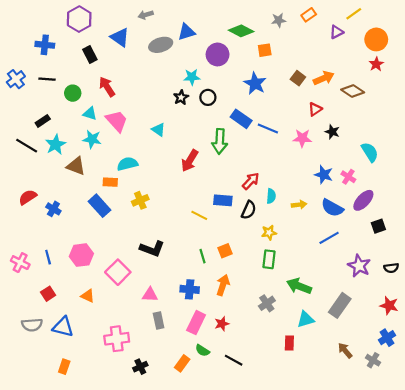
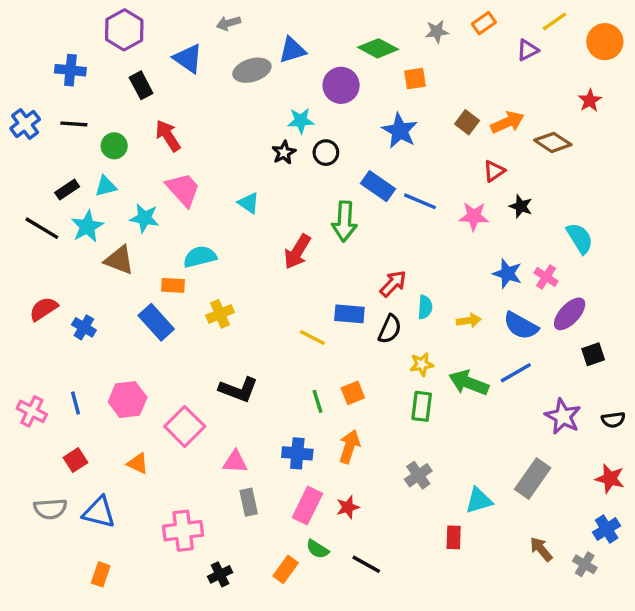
orange circle: (376, 39) -> (605, 42), moved
cyan triangle: (90, 113) -> (106, 186), moved, turned -32
green arrow: (299, 286) -> (469, 383), moved

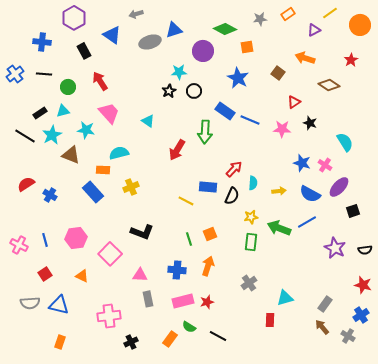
orange arrow: (507, 122) -> (305, 58), moved, turned -138
gray rectangle: (533, 479) -> (325, 304), moved, size x0.7
pink rectangle: (307, 505) -> (183, 301), turned 50

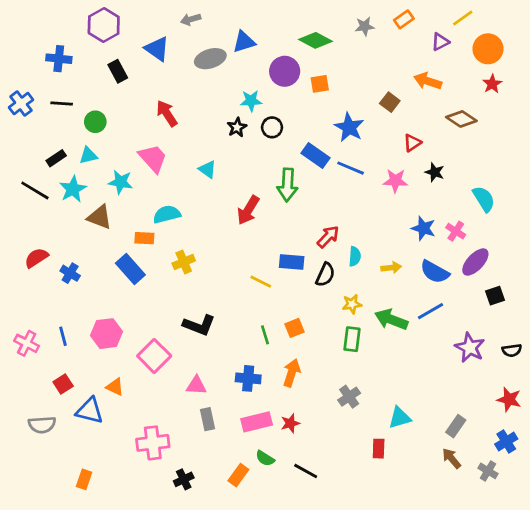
orange circle: (360, 25) -> (488, 49), moved
orange square: (247, 47) -> (320, 84), moved
blue star: (238, 78) -> (349, 127), moved
red arrow: (100, 81) -> (167, 113), moved
blue triangle: (59, 305) -> (90, 411), moved

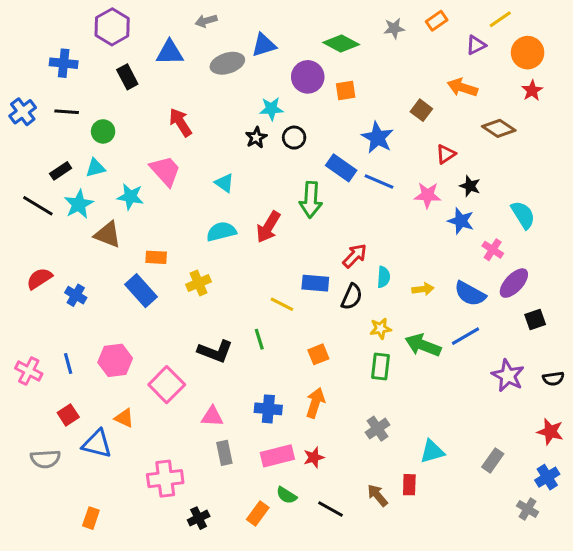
blue triangle: (157, 49) -> (170, 53), turned -36
cyan semicircle: (167, 214) -> (221, 232), moved
blue star: (423, 228) -> (461, 221), moved
green line: (265, 335) -> (259, 339), moved
brown arrow: (452, 458) -> (377, 495), moved

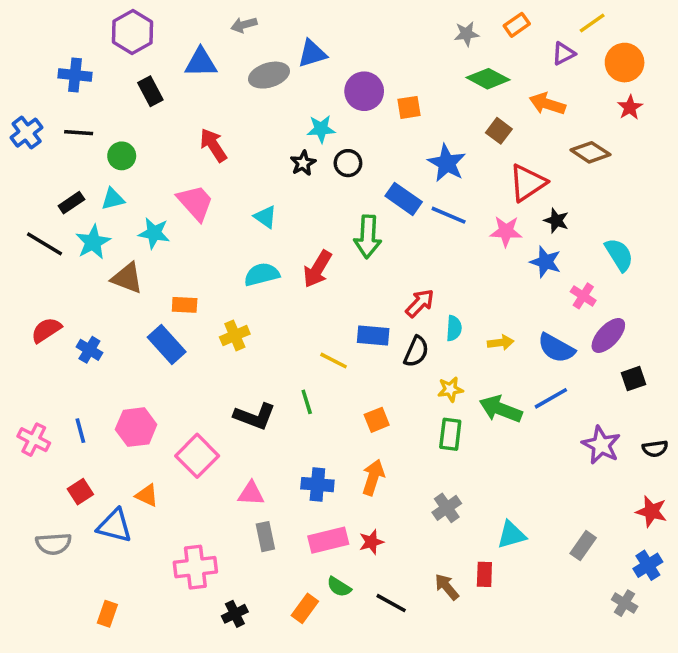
green diamond: (341, 44) -> (488, 79), moved
red triangle: (446, 154) -> (528, 183), size x1.6

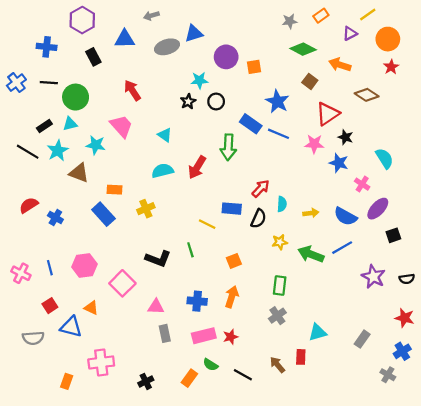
green circle: (122, 156) -> (76, 97), size x1.5
green rectangle: (450, 434) -> (280, 286), moved
pink cross: (195, 567) -> (101, 362), moved

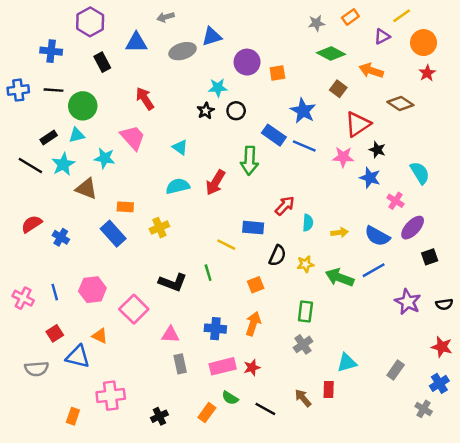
blue cross: (16, 83) -> (18, 90), turned 30
black semicircle: (258, 219) -> (277, 256), moved

